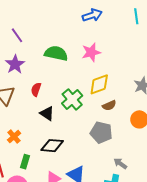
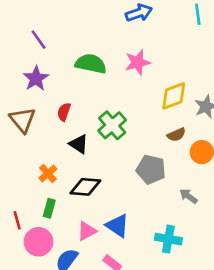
yellow diamond: (99, 84) -> (174, 96), moved
brown semicircle: (109, 105) -> (176, 135), moved
orange cross: (14, 137) -> (48, 173), moved
gray arrow: (120, 164) -> (188, 196), moved

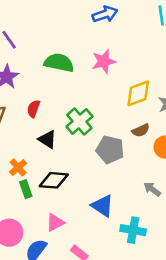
gray pentagon: (151, 169) -> (110, 150), moved
green rectangle: (49, 208) -> (26, 189), moved, turned -36
blue triangle: (118, 226) -> (102, 206), moved

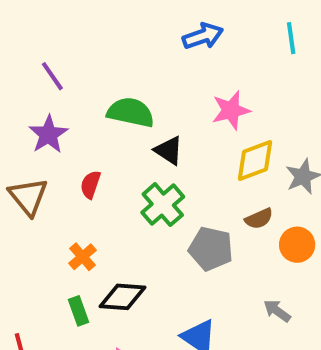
pink star: (104, 61) -> (231, 110), moved
black triangle: (47, 139) -> (169, 150), moved
orange cross: (18, 167) -> (82, 257), moved

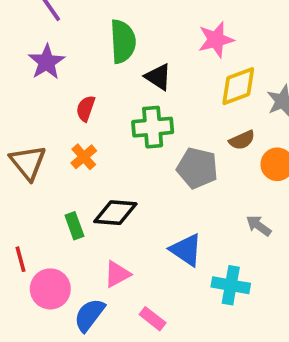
green semicircle: (131, 112) -> (123, 41), turned 75
brown triangle: (28, 197) -> (28, 162), moved
green cross: (163, 205) -> (153, 127), turned 36
orange cross: (82, 257) -> (84, 157), moved

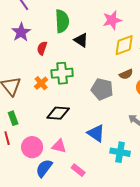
red semicircle: (86, 108) -> (42, 48), moved
green cross: (153, 127) -> (62, 73), moved
green rectangle: (74, 226) -> (13, 118), moved
pink triangle: (117, 274) -> (59, 146), turned 42
pink circle: (50, 289) -> (32, 147), moved

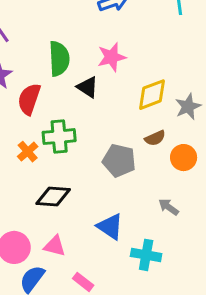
pink star: (112, 20) -> (112, 57), moved
red semicircle: (42, 48) -> (29, 99), size x1.5

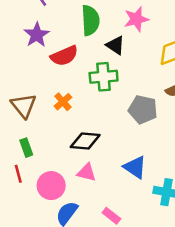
red semicircle: (29, 99) -> (64, 56), turned -132
green cross: (59, 137) -> (104, 77), moved
pink triangle: (55, 246) -> (87, 172), moved

